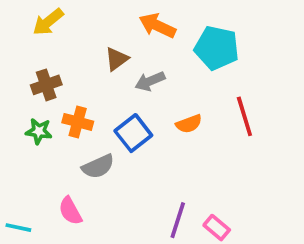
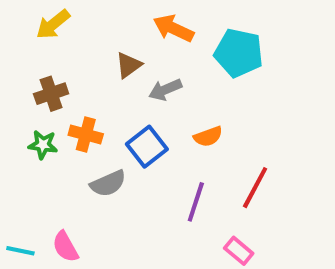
red line: (244, 116) -> (255, 188), moved, turned 45
pink semicircle: (70, 211) -> (65, 247), moved
purple line: (178, 220) -> (196, 202), moved

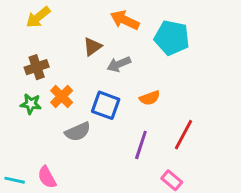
orange cross: (86, 134) -> (62, 96), turned 30
blue square: (147, 147) -> (106, 105), turned -32

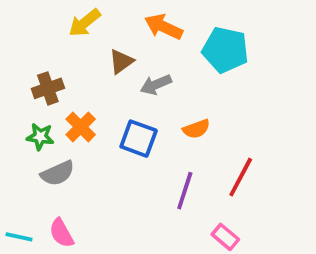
yellow arrow: (38, 17) -> (85, 23), moved
gray semicircle: (78, 132) -> (58, 173), moved

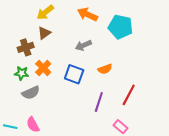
brown triangle: (121, 61) -> (44, 33), moved

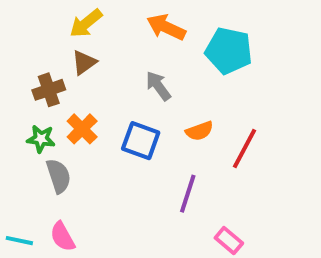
gray arrow: (83, 45) -> (158, 86), turned 77
gray semicircle: (31, 93) -> (59, 176), turned -84
red line: (129, 95) -> (244, 149), moved

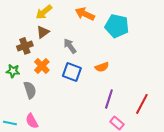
gray arrow: (158, 86) -> (70, 46), moved
green star: (41, 139) -> (13, 71), moved
red line: (244, 149) -> (142, 104), moved
purple line: (188, 194) -> (109, 99), moved

